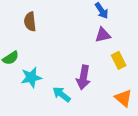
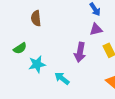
purple arrow: (83, 77) -> (80, 52), moved

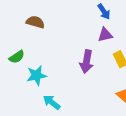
brown semicircle: (36, 18) -> (35, 22), turned 112
cyan arrow: (62, 78) -> (52, 102), moved

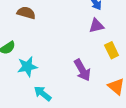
purple arrow: (87, 62) -> (82, 70), moved, turned -40

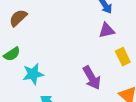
brown semicircle: (26, 13) -> (18, 18), moved, turned -60

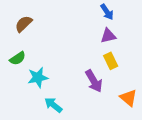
yellow rectangle: (123, 57) -> (111, 61), moved

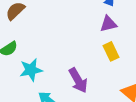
purple arrow: (94, 81) -> (78, 80), moved

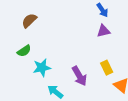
yellow rectangle: (111, 51) -> (107, 68), moved

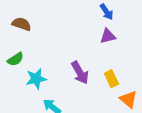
brown semicircle: (29, 21) -> (22, 24), turned 63
purple arrow: (79, 76) -> (80, 73), moved

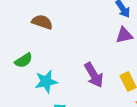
brown semicircle: (22, 24) -> (42, 22), moved

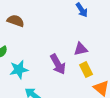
purple triangle: (124, 35) -> (81, 49), moved

